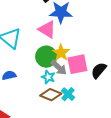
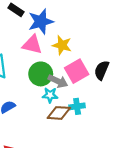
yellow star: (61, 53) -> (62, 45), moved
cyan cross: (68, 94) -> (77, 106), turned -32

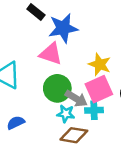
yellow star: (62, 45) -> (100, 64), moved
cyan cross: (77, 106) -> (94, 110), moved

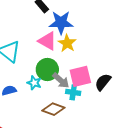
yellow star: (100, 64) -> (67, 43), moved
cyan star: (66, 114) -> (34, 83), moved

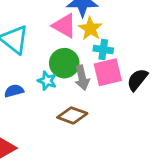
gray arrow: (61, 81) -> (82, 78), turned 36
cyan cross: (73, 92) -> (103, 49), moved

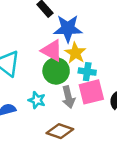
green circle: (64, 63) -> (56, 71), moved

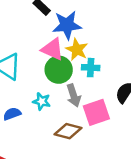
pink square: (91, 92) -> (96, 112), moved

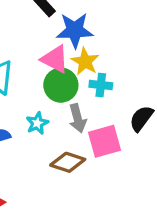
cyan star: (42, 101) -> (37, 123), turned 30

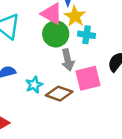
cyan star: (37, 123) -> (34, 85), moved

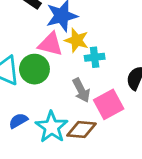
green circle: (56, 34) -> (34, 69), moved
cyan star: (34, 85) -> (52, 127), size x1.6

